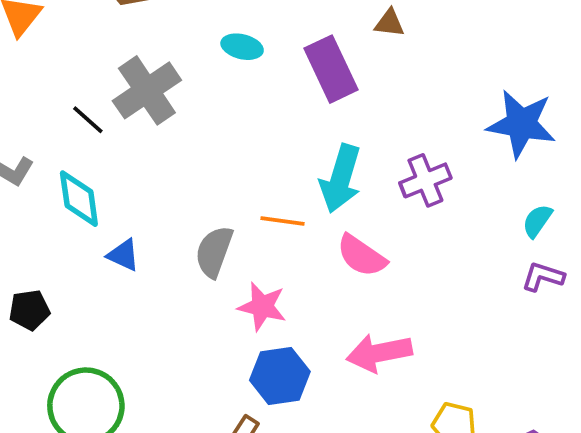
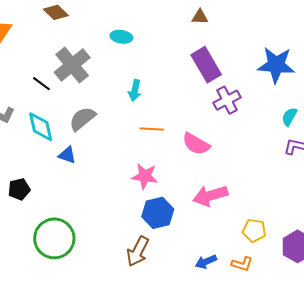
purple rectangle: (331, 69) -> (206, 65), moved
cyan arrow: (341, 179) -> (135, 90), moved, size x0.6
gray semicircle: (214, 252) -> (82, 119), moved, turned 36

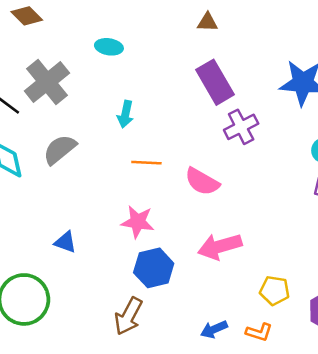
blue triangle: (67, 155) -> (65, 242), moved

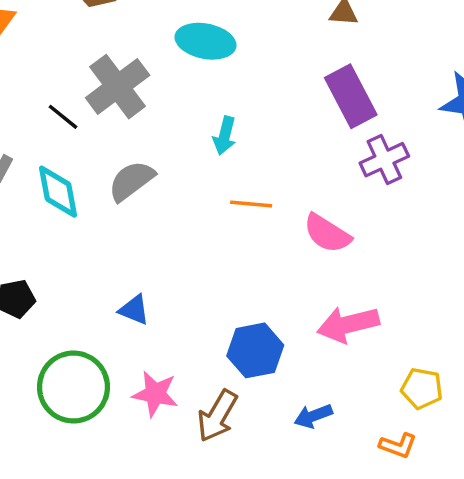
cyan ellipse: (109, 47) -> (206, 41), size x1.5
pink star: (138, 222) -> (155, 394), moved
blue arrow: (214, 329) -> (313, 416), moved

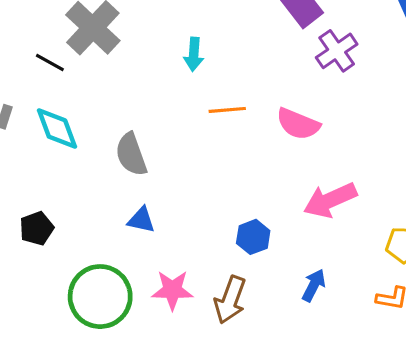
gray semicircle: (131, 181) -> (131, 154), moved, turned -63
blue hexagon: (255, 350) -> (253, 237), size x0.7
blue arrow: (313, 416) -> (314, 285), turned 148

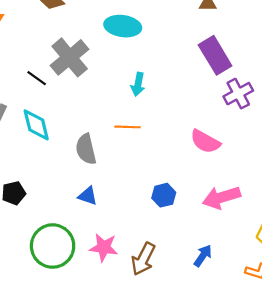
orange line: (227, 110) -> (128, 127), moved
blue hexagon: (253, 237) -> (164, 195), moved

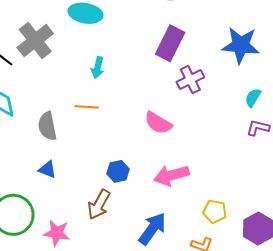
purple rectangle: (215, 55) -> (170, 43), turned 56
pink star: (104, 247) -> (57, 233), moved
blue arrow: (203, 256) -> (152, 229), size x1.6
brown arrow: (143, 259) -> (99, 205), moved

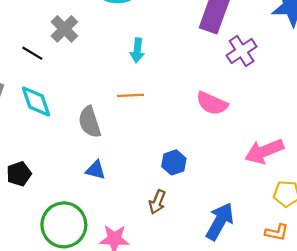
gray cross: (35, 41) -> (64, 29), size x0.7
pink arrow: (171, 175) -> (264, 151), moved
brown arrow: (99, 205) -> (157, 202), size x0.7

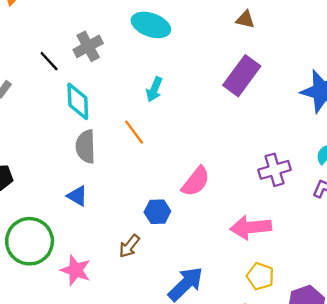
purple cross: (242, 51) -> (275, 170), moved
orange line: (130, 95) -> (134, 132), turned 40
cyan diamond: (36, 101) -> (78, 101), moved
pink semicircle: (212, 103) -> (196, 181), moved, turned -92

